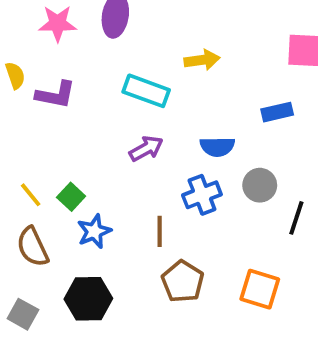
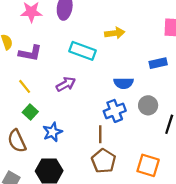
purple arrow: (146, 149) -> (66, 84), moved
yellow line: (31, 195) -> (25, 86), moved
green square: (71, 197) -> (30, 112), moved
brown line: (160, 231) -> (100, 134), moved

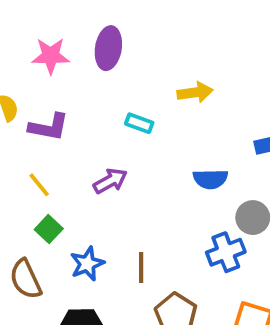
cyan rectangle: (82, 51) -> (139, 123), size x0.6
blue cross: (115, 111) -> (226, 252), moved
brown line: (100, 134) -> (141, 268), moved

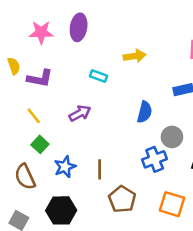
blue semicircle: (210, 179) -> (145, 112), turned -75

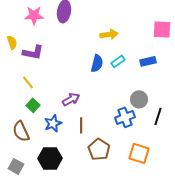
cyan rectangle: (98, 76) -> (118, 61), moved, turned -56
blue semicircle: (145, 112) -> (97, 63), moved
purple arrow: (80, 113) -> (71, 99), moved

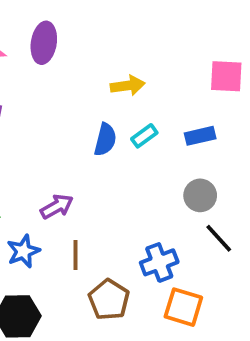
gray circle: (139, 99) -> (200, 195), moved
black line: (158, 116) -> (219, 238), turned -60
blue cross: (125, 117) -> (159, 262), moved

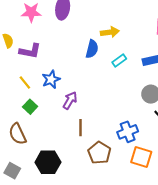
blue semicircle: (105, 140) -> (92, 49), moved
purple arrow: (57, 207) -> (70, 100), turned -30
blue star: (23, 251) -> (51, 79), moved

